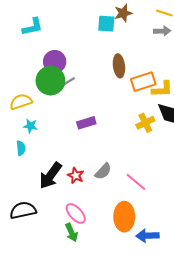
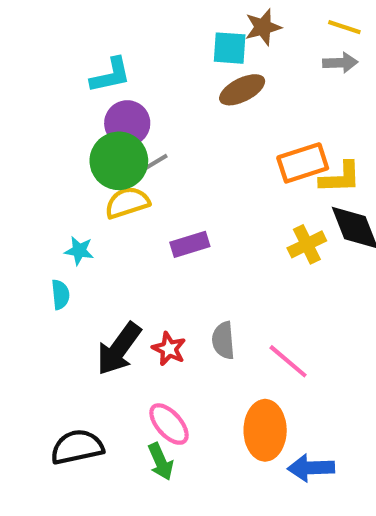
cyan L-shape: (32, 27) -> (111, 75), moved
brown ellipse: (119, 66) -> (242, 90), moved, turned 70
yellow semicircle: (21, 102) -> (127, 203), moved
gray semicircle: (103, 171) -> (223, 340), turned 132
black semicircle: (23, 210) -> (77, 447), moved

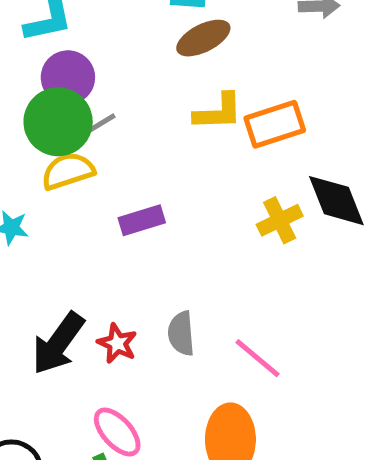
yellow L-shape: (340, 178) -> (218, 112), moved

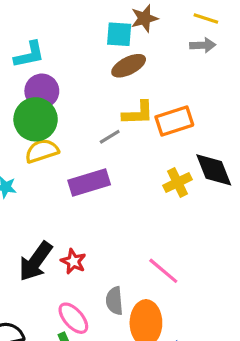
gray line: (100, 124) -> (110, 137), moved
purple rectangle: (142, 220) -> (89, 182), size x1.4
gray semicircle: (181, 334) -> (114, 301), moved

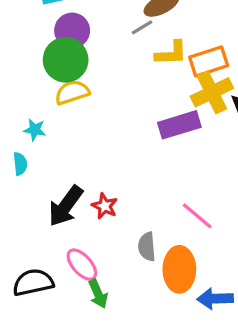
gray line: (110, 137) -> (142, 27), moved
purple rectangle: (89, 182) -> (179, 125), moved
yellow cross: (178, 182) -> (212, 92), moved, size x1.4
pink ellipse: (73, 318) -> (82, 265), moved

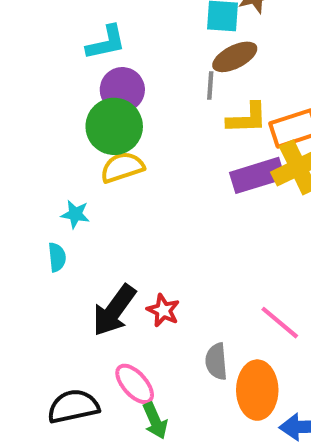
gray line: (142, 27) -> (210, 85), turned -55
purple rectangle: (179, 125) -> (257, 175), moved

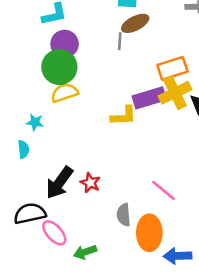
yellow L-shape: (247, 118) -> (124, 116), moved
pink ellipse: (135, 384) -> (54, 233), moved
black semicircle: (73, 406) -> (30, 214), moved
green arrow: (155, 421) -> (85, 252), turned 95

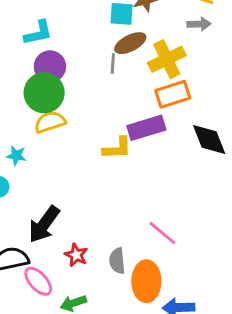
yellow cross: (175, 93) -> (167, 59), moved
red star: (90, 183) -> (76, 255), moved

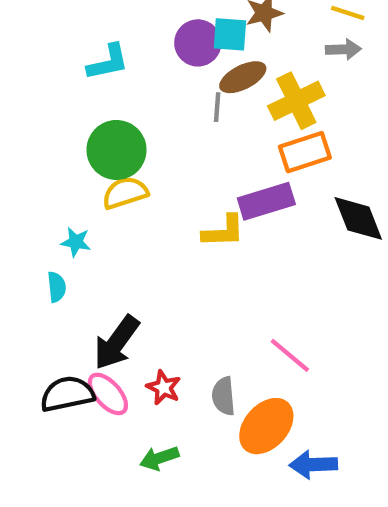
purple circle: (50, 66) -> (198, 43), moved
pink ellipse: (38, 281) -> (108, 394), moved
orange ellipse: (146, 281) -> (266, 426), turned 42

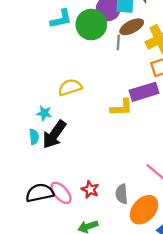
green circle: (116, 150) -> (91, 25), moved
black arrow: (116, 343) -> (54, 134), moved

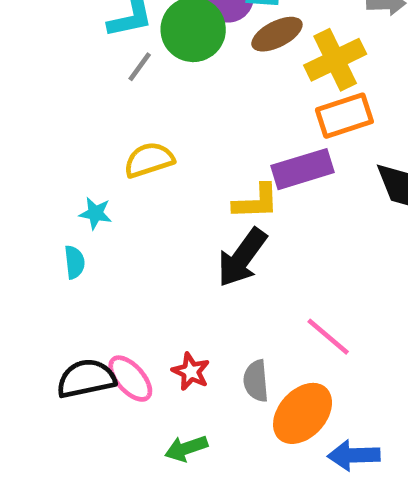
gray line: (118, 42) -> (140, 67), moved, turned 32
black arrow: (54, 134) -> (242, 258), moved

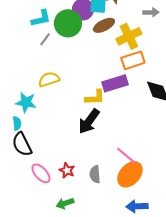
cyan star: (95, 213) -> (26, 102), size x1.5
black semicircle: (86, 379) -> (22, 144), moved, turned -105
orange ellipse: (303, 413) -> (130, 174), moved

